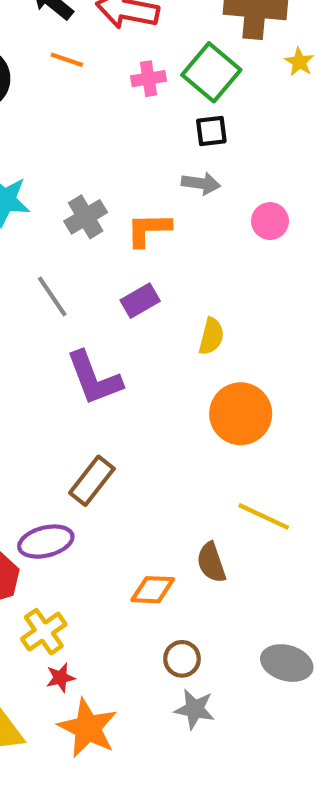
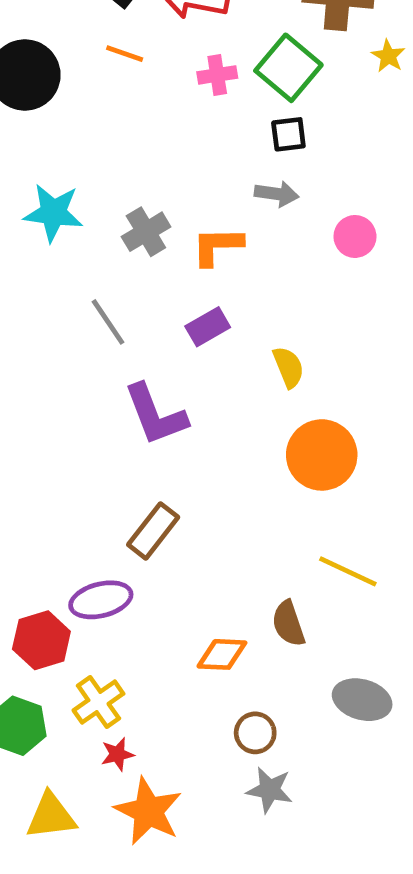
yellow semicircle: (211, 336) -> (288, 367), turned -36
gray ellipse: (287, 663) -> (362, 700), moved

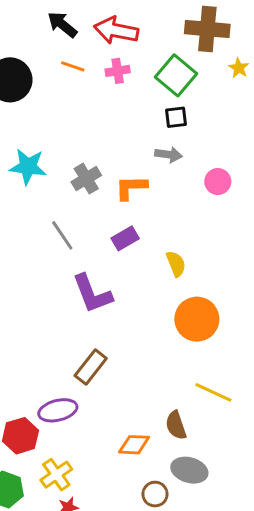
pink cross: (217, 75) -> (118, 71), moved
gray ellipse: (362, 700) -> (189, 470), moved

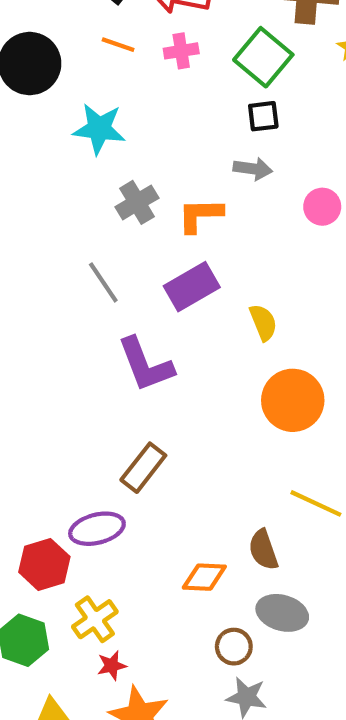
cyan star: (28, 167) -> (99, 129), moved
purple rectangle: (125, 238) -> (192, 287), size x1.4

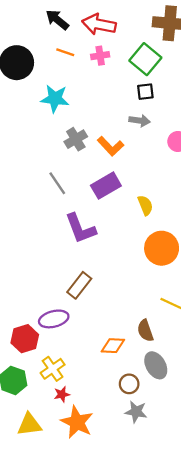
orange L-shape: (200, 215) -> (111, 146), turned -132
gray ellipse: (282, 613) -> (156, 365), turned 44

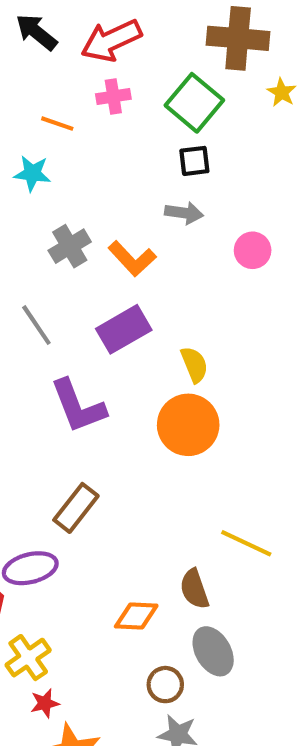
red arrow: (99, 24) -> (111, 40), turned -36
orange line: (65, 52) -> (57, 124), moved
cyan star: (55, 99) -> (32, 173), size x0.7
orange circle: (162, 248) -> (188, 425), moved

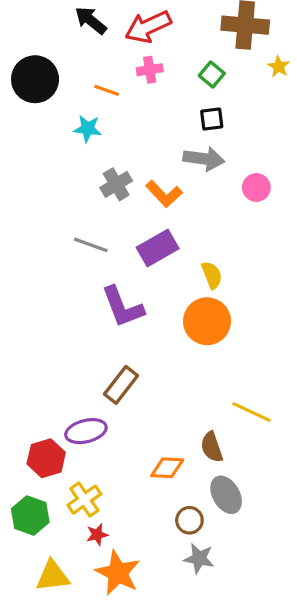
green square: (194, 103) -> (212, 74), size x0.6
gray arrow: (184, 213) -> (204, 159), size x1.4
gray line: (36, 325) -> (91, 245), turned -36

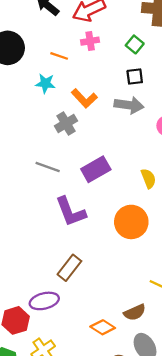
orange L-shape: (164, 194) -> (84, 98), moved
yellow semicircle: (212, 275) -> (148, 178), moved
brown semicircle: (212, 447) -> (135, 312), turned -95
orange diamond: (167, 468) -> (103, 327), turned 30

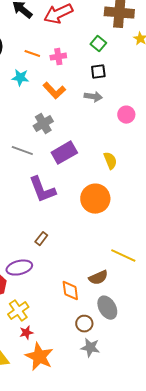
pink cross: (90, 41) -> (58, 57), moved
gray arrow: (129, 105) -> (93, 97), size x0.7
gray cross: (66, 123) -> (43, 124), moved
brown rectangle: (69, 268) -> (41, 239), size x0.6
orange diamond: (103, 327) -> (70, 291), turned 50

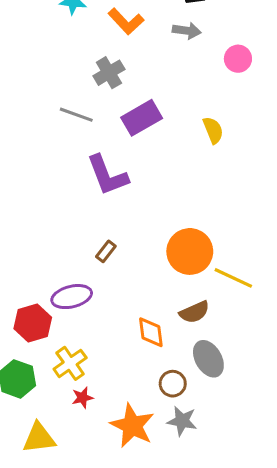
orange circle: (95, 199) -> (190, 251), moved
orange star: (39, 357) -> (132, 426), moved

